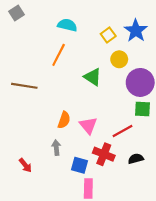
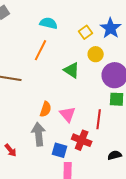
red line: (123, 131) -> (99, 119), turned -54
gray arrow: (56, 148) -> (39, 134), size x1.6
black semicircle: (136, 159) -> (115, 155), moved

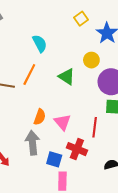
cyan semicircle: (49, 23) -> (40, 43), moved, turned 48
yellow square: (86, 32) -> (81, 19), moved
orange line: (41, 50) -> (29, 75), moved

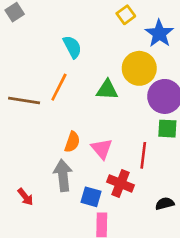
yellow circle: (91, 60) -> (139, 68), size x1.6
green triangle: (67, 77) -> (107, 90), turned -30

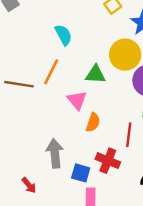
orange semicircle: (72, 142) -> (93, 122), moved
pink triangle: (102, 149) -> (77, 100), moved
red arrow: (25, 197) -> (29, 185), moved

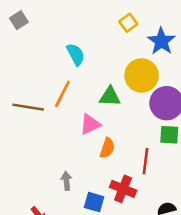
pink triangle: (77, 100) -> (90, 124), turned 45
gray arrow: (55, 153) -> (66, 181), size x0.6

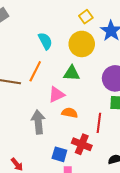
yellow circle: (142, 75) -> (82, 44), moved
orange semicircle: (107, 148) -> (70, 113), turned -98
gray arrow: (66, 181) -> (38, 122), moved, size x1.6

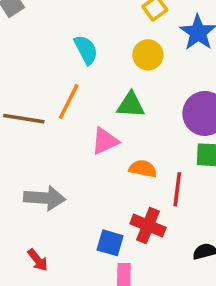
yellow circle: (82, 44) -> (148, 55), size x0.7
orange semicircle: (70, 113) -> (143, 169), moved
gray arrow: (38, 122) -> (45, 198), moved, turned 100

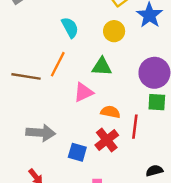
red cross: (148, 226) -> (107, 140), moved, turned 30
blue square: (110, 243) -> (77, 152), moved

